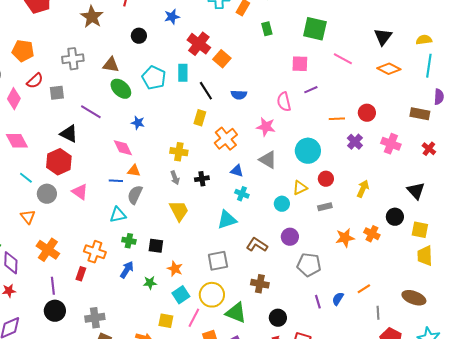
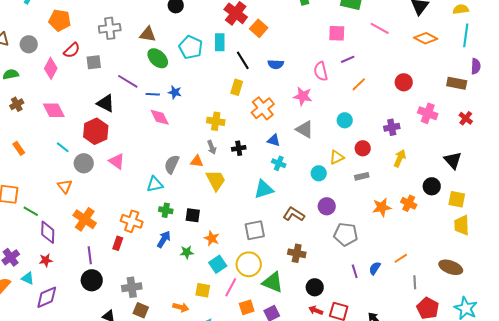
orange line: (337, 119) -> (359, 84), moved, turned -42
purple cross: (355, 142) -> (392, 127), moved, turned 35
cyan circle: (308, 151) -> (345, 120), size x0.6
orange triangle: (134, 171) -> (197, 161), moved
blue line: (116, 181) -> (153, 94), moved

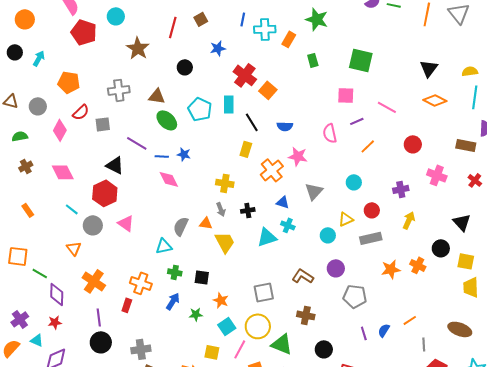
pink line: (380, 28) -> (387, 107), moved
pink star: (303, 96) -> (298, 156), moved
gray triangle: (305, 129) -> (314, 191), turned 42
gray rectangle: (362, 176) -> (371, 238), size x1.5
cyan triangle: (264, 189) -> (267, 237), moved

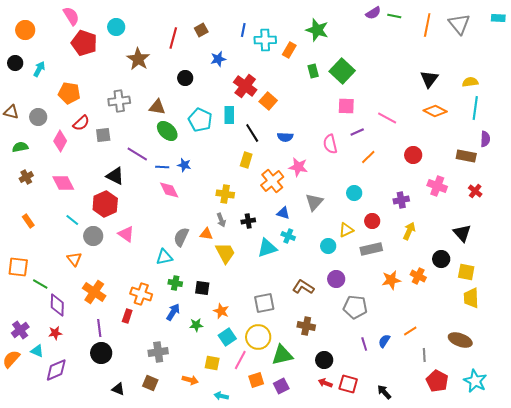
green square: (361, 60) -> (342, 71), moved, turned 30
green triangle: (282, 344) -> (282, 355), turned -35
gray cross: (141, 349) -> (158, 352), moved

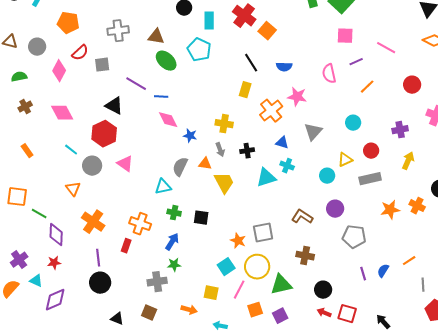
cyan rectangle: (229, 115) -> (209, 21), moved
blue star: (184, 165) -> (190, 136), moved
orange star: (221, 311) -> (238, 241), moved
green star: (196, 325) -> (174, 265), moved

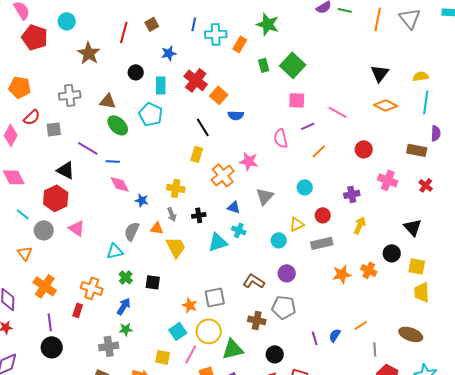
blue semicircle: (284, 67) -> (236, 115), moved
green cross: (174, 213) -> (126, 277), turned 32
gray pentagon: (354, 237) -> (284, 307), moved

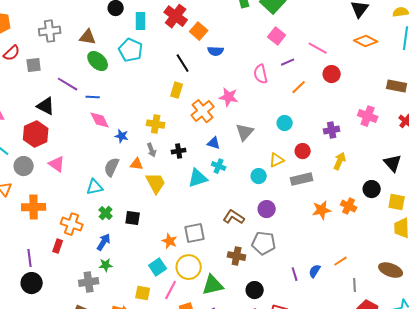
pink square: (297, 100) -> (277, 36), turned 36
red circle: (364, 149) -> (332, 74), moved
orange cross: (45, 286) -> (34, 207), moved, turned -35

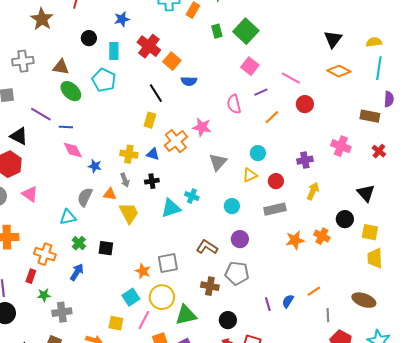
blue triangle: (214, 143) -> (153, 154), moved
yellow triangle: (277, 160) -> (250, 175), moved
green star: (106, 265) -> (44, 295), moved

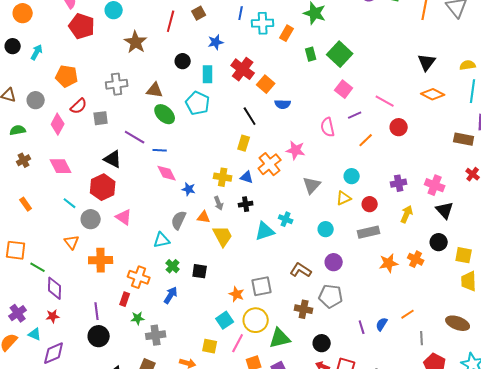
pink cross: (341, 146) -> (435, 185), moved
black triangle: (366, 193) -> (445, 210), moved

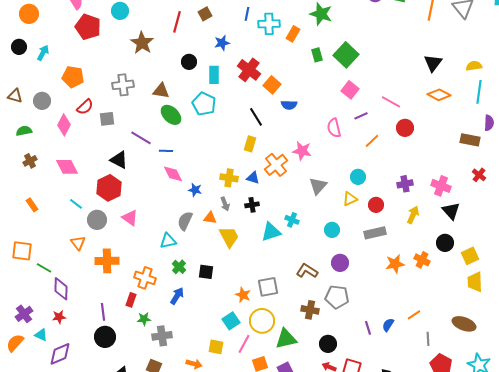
yellow square: (464, 255) -> (470, 256), turned -36

